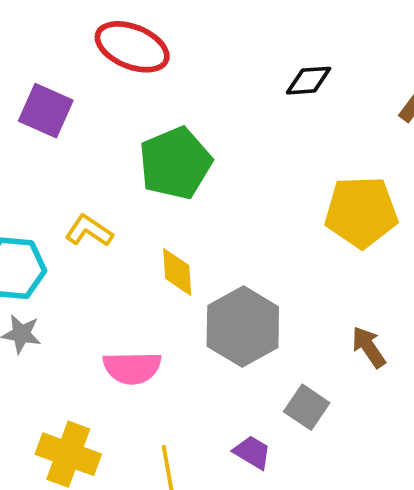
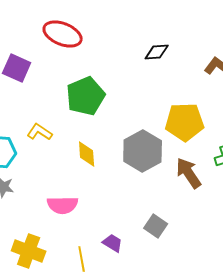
gray hexagon: (243, 326) -> (143, 151), moved
brown arrow: (369, 347) -> (189, 173), moved, size x1.4
purple trapezoid: (252, 452) -> (113, 243), moved

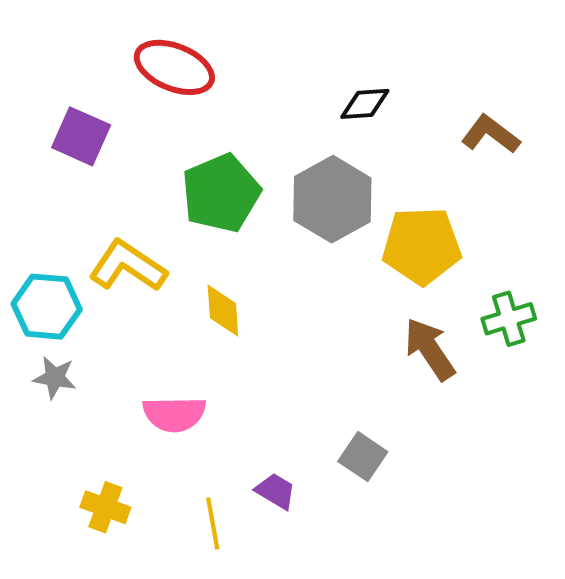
yellow L-shape: (40, 132) -> (128, 266), size x1.5
gray hexagon: (143, 151) -> (332, 199), moved
yellow cross: (29, 251) -> (105, 507), size x0.7

